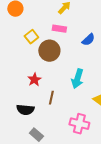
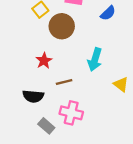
brown line: (51, 98) -> (64, 82), turned 64
pink cross: (79, 124) -> (71, 113), moved

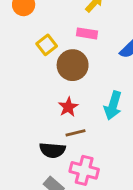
red star: (44, 61) -> (68, 107), moved
black semicircle: (33, 96) -> (52, 150), moved

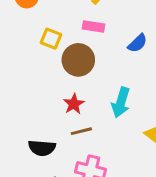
yellow square: (47, 45) -> (51, 39), turned -30
black semicircle: (52, 150) -> (42, 148), moved

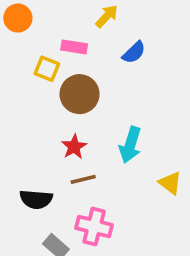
pink rectangle: (93, 27) -> (74, 47), moved
blue semicircle: (137, 43) -> (134, 52), moved

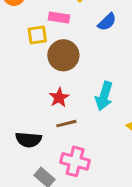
yellow square: (47, 69) -> (37, 35), turned -30

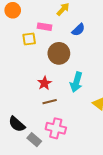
brown circle: (63, 55) -> (59, 53), moved
black semicircle: (28, 140) -> (17, 124), moved, turned 36

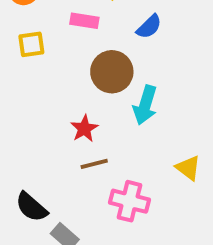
yellow square: (29, 39) -> (31, 44), moved
cyan arrow: (76, 82) -> (145, 105), moved
pink cross: (56, 128) -> (129, 201), moved

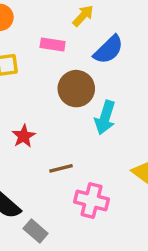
blue semicircle: (149, 27) -> (109, 50), size x1.4
red star: (84, 129) -> (24, 136), moved

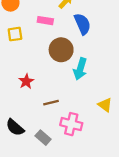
blue semicircle: (109, 50) -> (82, 24), turned -70
gray rectangle: (36, 231) -> (43, 138), moved

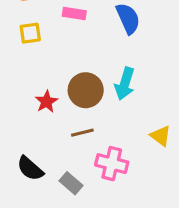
brown circle: (61, 50) -> (86, 90), moved

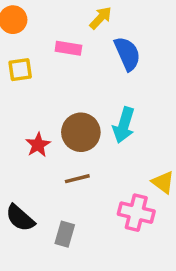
pink cross: (112, 164) -> (136, 213), moved
gray rectangle: (71, 183) -> (65, 234), turned 65

